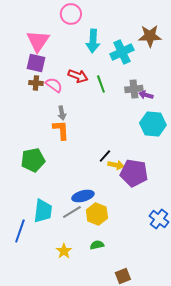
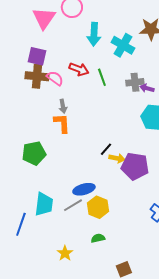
pink triangle: (38, 41) -> (44, 18), moved
cyan cross: (122, 52) -> (123, 45), turned -35
brown cross: (36, 83) -> (37, 76), size x1.6
yellow star: (64, 251) -> (65, 253), moved

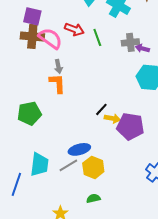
pink semicircle: (55, 78) -> (50, 38), size x1.4

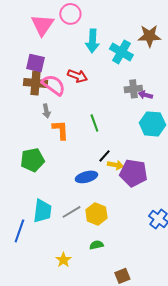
green line: (97, 37) -> (94, 123), moved
gray arrow: (58, 66) -> (46, 111), moved
blue ellipse: (79, 149) -> (86, 177), moved

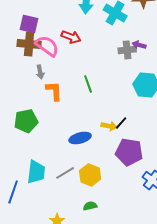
purple arrow: (145, 95) -> (139, 45), moved
black line: (104, 156) -> (121, 123), moved
purple pentagon: (133, 173) -> (129, 152), moved

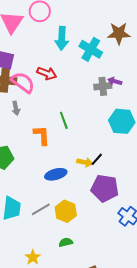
orange L-shape: (54, 91) -> (42, 135), moved

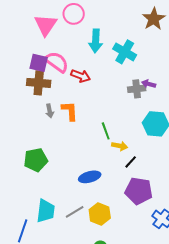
brown star: (119, 33) -> (154, 19), moved, turned -30
pink semicircle: (23, 82) -> (57, 62), moved
green line: (64, 120) -> (106, 131), moved
orange L-shape: (42, 135) -> (70, 111), moved
yellow arrow: (85, 162) -> (120, 146), moved

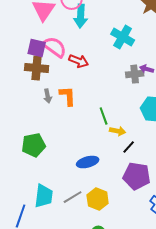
cyan arrow: (96, 41) -> (81, 16), moved

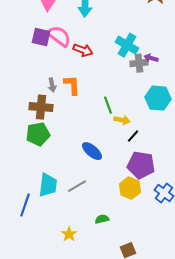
cyan cross: (123, 37) -> (127, 45), moved
brown cross: (37, 68) -> (41, 107), moved
blue ellipse: (88, 162) -> (92, 151), turned 55
yellow hexagon: (98, 199) -> (130, 188), moved

